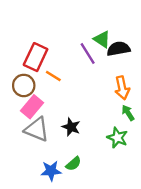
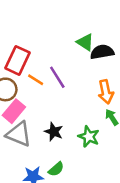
purple line: (88, 53) -> (57, 77), moved
green star: (117, 138) -> (89, 137), moved

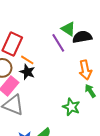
purple line: (57, 77) -> (58, 43), moved
black star: (54, 132) -> (27, 72), moved

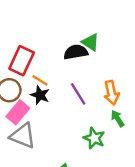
black semicircle: (82, 37) -> (76, 52), moved
purple line: (58, 43) -> (78, 94), moved

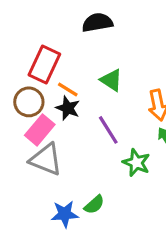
green triangle: (90, 42) -> (111, 80), moved
black semicircle: (76, 52) -> (97, 23), moved
purple line: (78, 94) -> (108, 130), moved

